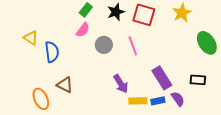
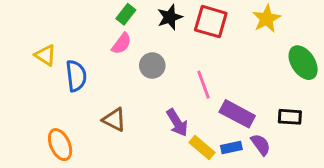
pink line: (133, 46) -> (204, 85), moved
purple rectangle: (162, 78) -> (237, 114), turned -30
brown triangle: (65, 85) -> (114, 120), moved
yellow rectangle: (138, 101) -> (202, 148), turned 42

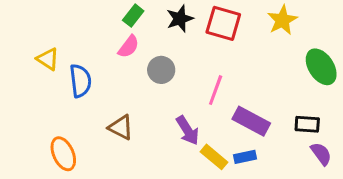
pink line: (204, 85) -> (216, 90), turned 40
purple semicircle: (261, 145) -> (321, 154), moved

